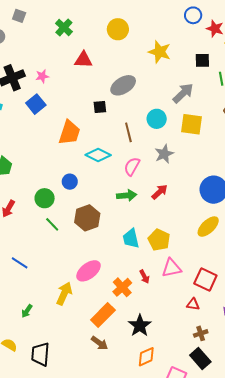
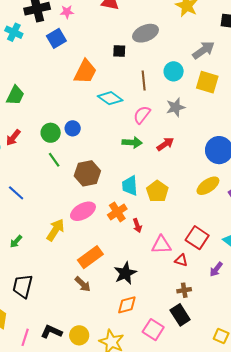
blue circle: (70, 182) -> (73, 128), moved
brown hexagon: (87, 218) -> (87, 173), moved
pink triangle: (172, 268) -> (161, 245), moved
orange cross: (122, 287) -> (117, 212), moved

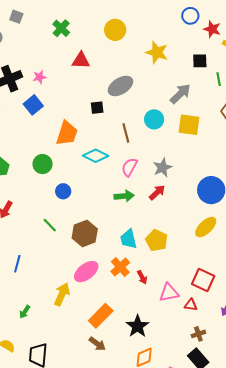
gray star: (176, 107) -> (162, 167), moved
green circle: (51, 133) -> (43, 164), moved
blue line: (16, 193) -> (17, 264), turned 72

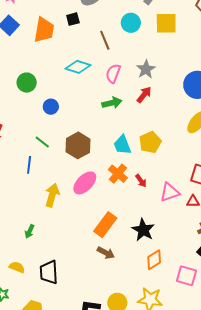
orange trapezoid: (67, 133) -> (44, 30), moved
yellow pentagon: (157, 240) -> (150, 142), turned 30
blue line: (17, 264) -> (29, 165), moved
yellow arrow: (62, 294) -> (52, 195), moved

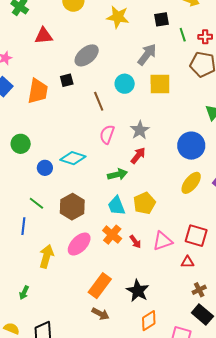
cyan diamond: (78, 67) -> (73, 158), moved
green arrow: (112, 103) -> (117, 174), moved
pink triangle: (170, 192) -> (162, 241), moved

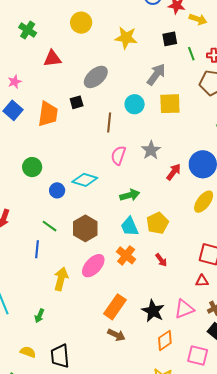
brown line: (99, 101) -> (109, 122), turned 30
red arrow: (138, 156) -> (174, 172), moved
pink triangle: (162, 241) -> (184, 309), moved
red arrow: (135, 242) -> (161, 260), moved

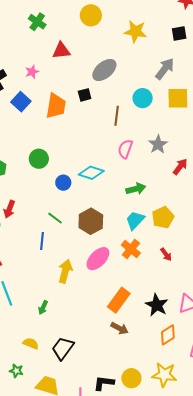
pink star: (15, 82) -> (32, 72), moved
cyan trapezoid: (130, 227) -> (135, 220), turned 65
black trapezoid: (60, 356) -> (63, 348), turned 40

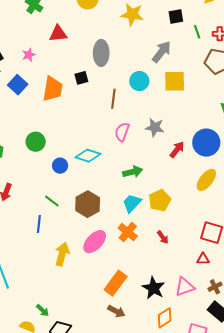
gray ellipse: (104, 70) -> (101, 53), turned -50
gray star: (158, 144) -> (155, 127), turned -30
green arrow: (43, 308) -> (43, 310), moved, turned -72

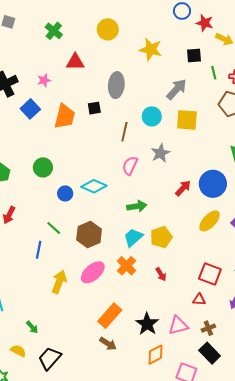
gray star: (155, 127) -> (160, 153), moved, turned 30
green arrow: (43, 310) -> (32, 327), moved

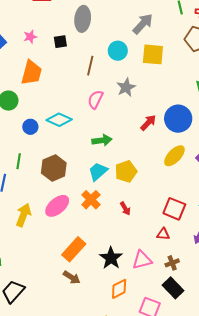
pink star: (44, 80) -> (30, 37), moved
orange trapezoid: (65, 116) -> (31, 73), moved
green line: (54, 228) -> (19, 161), turned 56

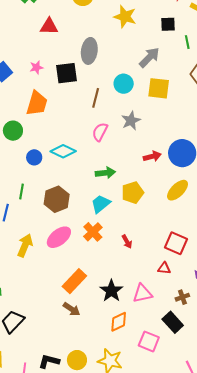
black square: (60, 42) -> (66, 73), size x1.6
red arrow: (148, 123) -> (152, 156), turned 30
yellow pentagon: (126, 171) -> (133, 193), moved
brown cross: (172, 263) -> (182, 297), moved

